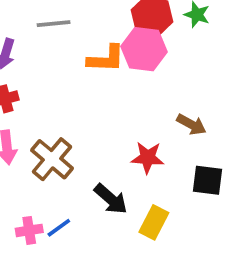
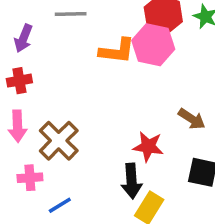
black arrow: (111, 199) -> (132, 181), moved, turned 40
pink cross: (29, 230) -> (30, 178), moved

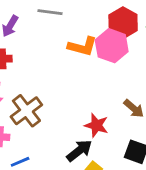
black arrow: (132, 181) -> (79, 151), turned -132

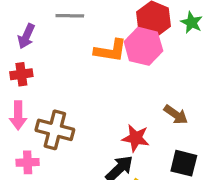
brown cross: (26, 111) -> (55, 130), turned -32

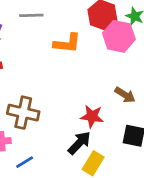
pink hexagon: (143, 46) -> (119, 36), moved

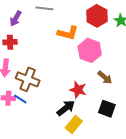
pink hexagon: (119, 36) -> (90, 50), moved
blue line: (25, 162) -> (20, 99), moved, turned 56

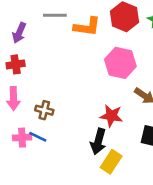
orange L-shape: (68, 33) -> (87, 27), moved
brown cross: (28, 79) -> (44, 110), size x0.6
black arrow: (66, 108) -> (98, 141), turned 150

